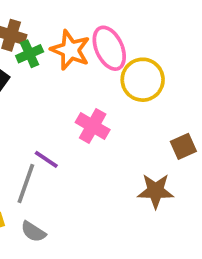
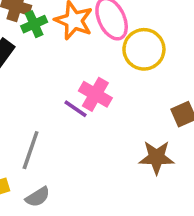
purple line: (46, 159) -> (76, 109), moved
gray semicircle: (33, 232) -> (38, 197), turned -65

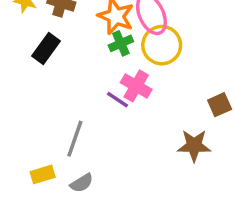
green cross: (34, 24) -> (121, 43), moved
yellow circle: (144, 49) -> (162, 45), moved

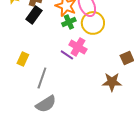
black rectangle: (46, 49) -> (34, 15), moved
yellow rectangle: (43, 174) -> (23, 59), moved, turned -48
gray semicircle: (82, 183) -> (46, 104), size x1.5

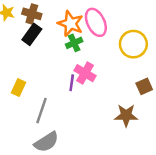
yellow circle: (93, 23) -> (133, 44), moved
purple line: (67, 55) -> (72, 83), turned 64

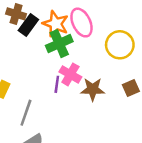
black rectangle: (32, 34) -> (28, 25), moved
green cross: (74, 43) -> (59, 44), size x1.5
brown star: (126, 115) -> (93, 89), moved

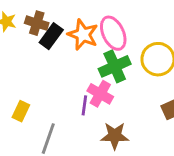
green cross: (59, 44) -> (115, 66), moved
brown star: (93, 89) -> (115, 136), moved

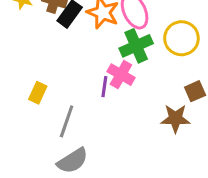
brown star: (115, 136) -> (175, 118), moved

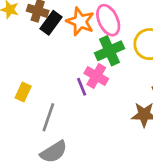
purple line: (104, 87) -> (82, 87), turned -30

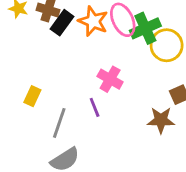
green cross: (110, 51) -> (145, 28), moved
purple line: (82, 87) -> (95, 107), moved

